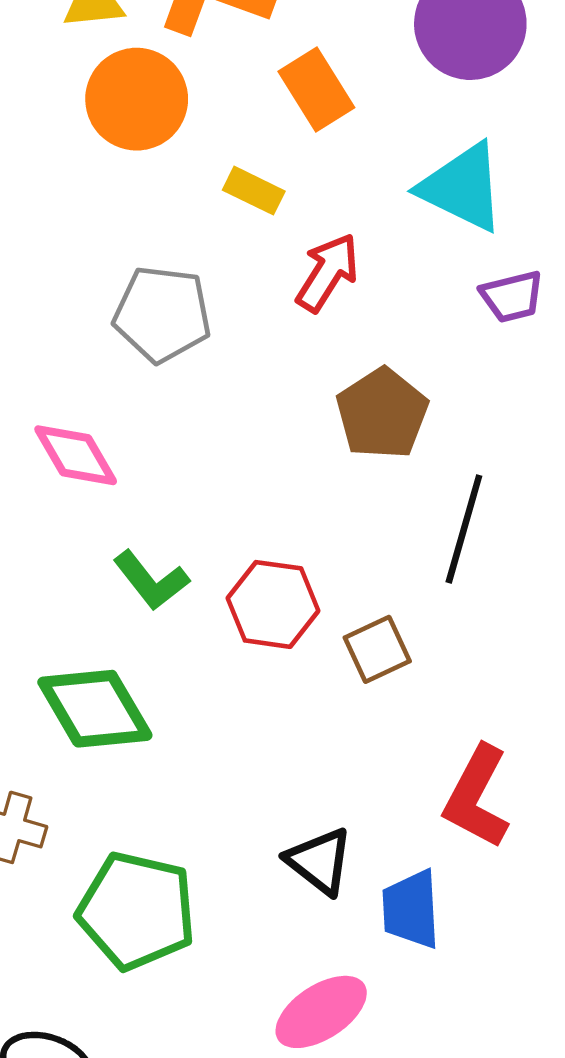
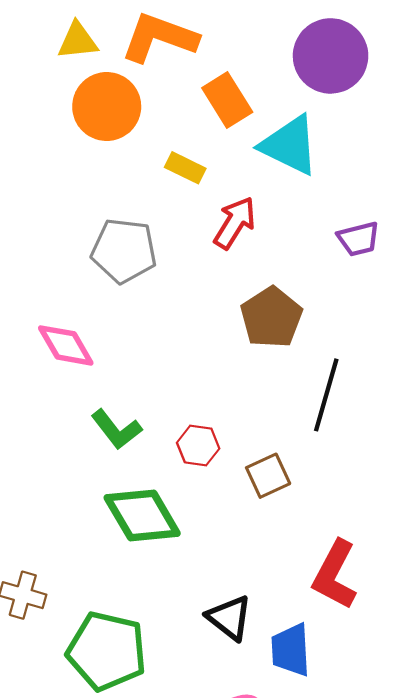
cyan triangle: (462, 187) -> (290, 145), moved
red hexagon: (273, 604) -> (198, 446), size x0.7
green diamond: (95, 709) -> (142, 515), moved

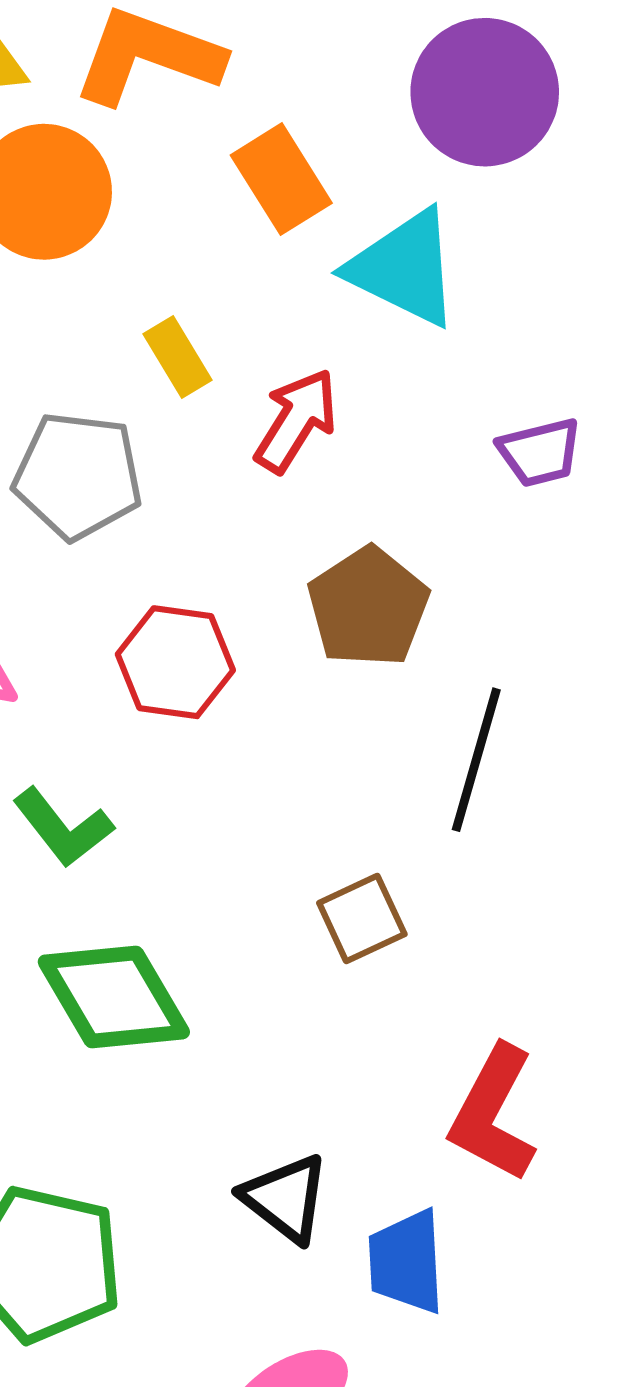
yellow rectangle: (185, 168) -> (177, 357), moved, turned 33
red hexagon: (198, 446) -> (175, 662), moved, size x1.4

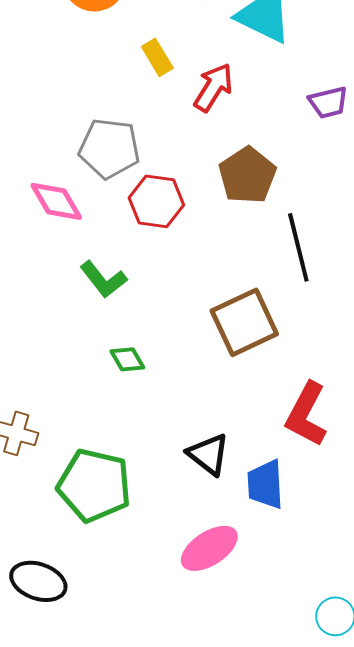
gray pentagon: (78, 476) -> (109, 148), moved
black line: (476, 760) -> (298, 247), turned -30
brown square: (362, 919) -> (244, 322), size x1.6
green diamond: (114, 997) -> (127, 359), size x0.5

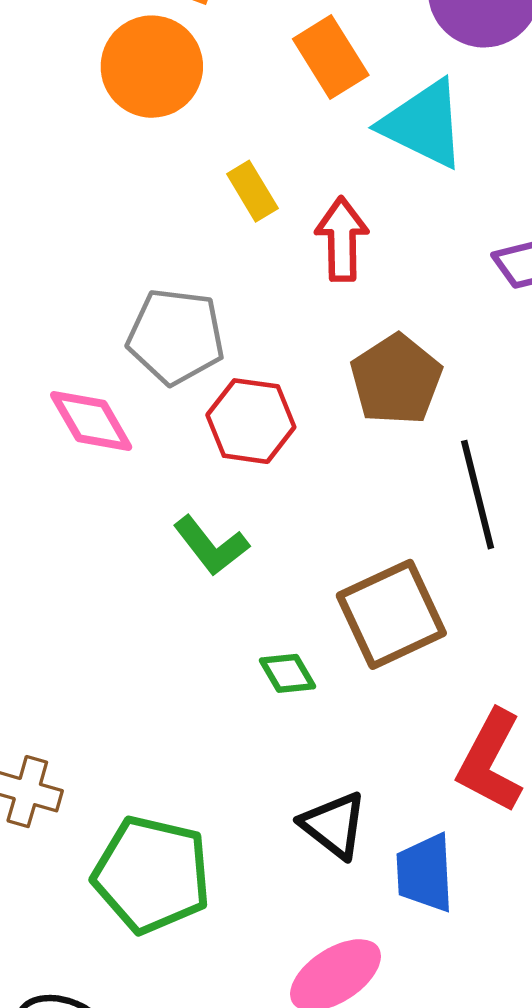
red arrow: (213, 87) -> (342, 239), turned -33
green L-shape: (103, 279) -> (211, 546), moved
green diamond: (127, 359) -> (288, 673), moved

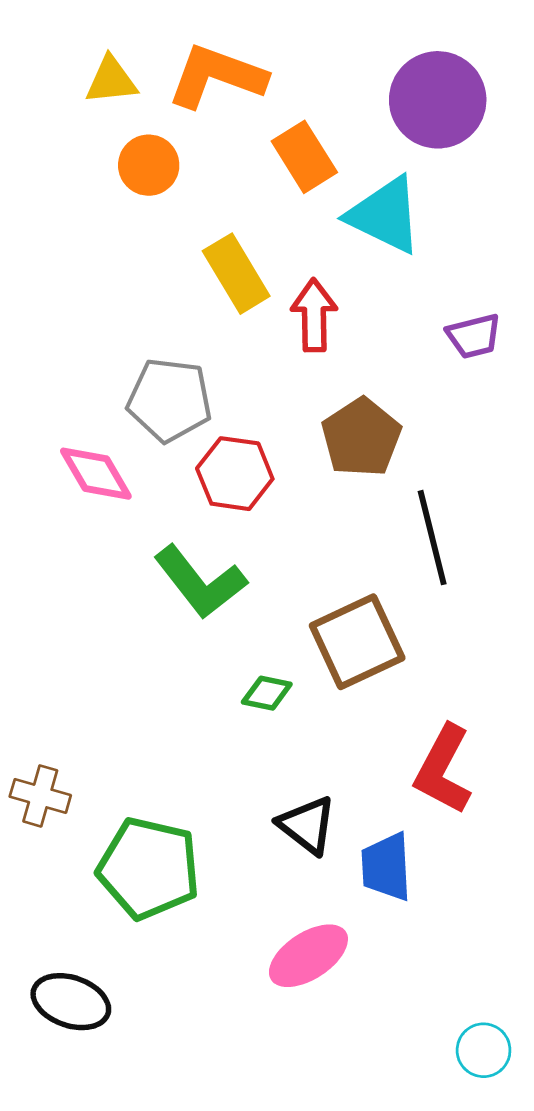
orange circle: (152, 67) -> (149, 165), size x0.7
yellow rectangle: (252, 191) -> (236, 274), size x1.5
green L-shape: (211, 546) -> (200, 582), size x1.4
green diamond: (288, 673) -> (267, 693), turned -48

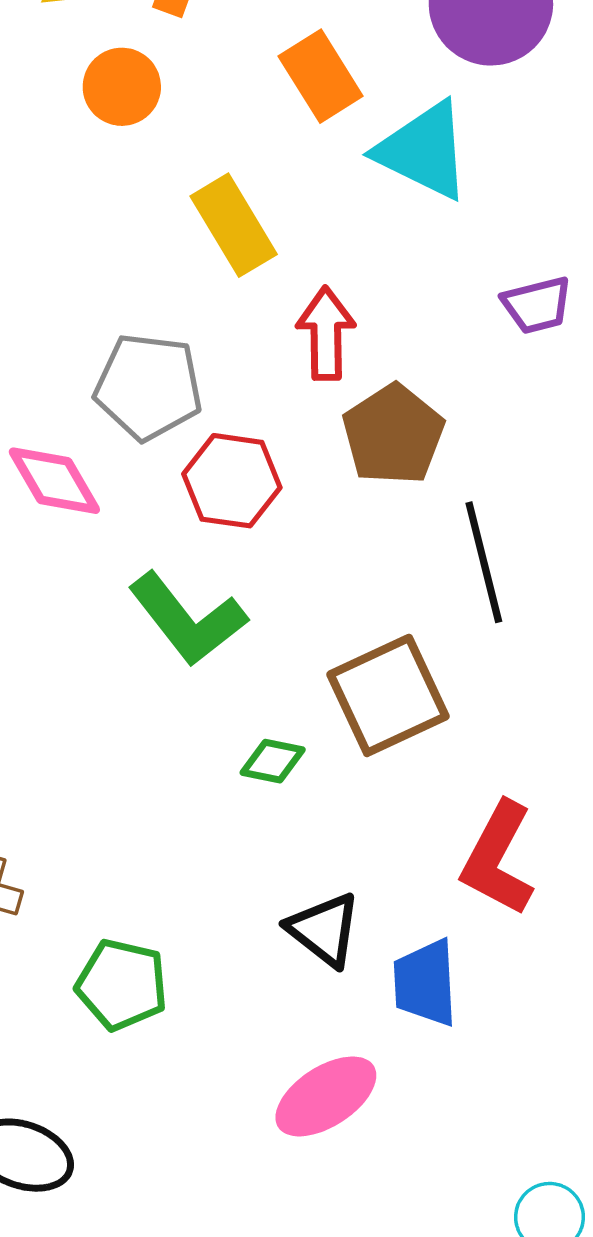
red arrow: (314, 315) -> (326, 333), moved
green pentagon: (149, 868) -> (122, 985), size x0.7

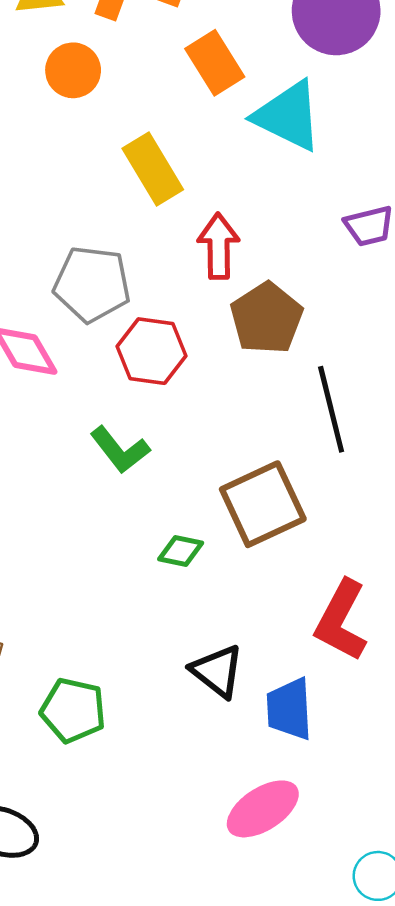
green L-shape: (187, 619) -> (120, 450), size x0.7
pink ellipse: (326, 1096) -> (263, 809), moved

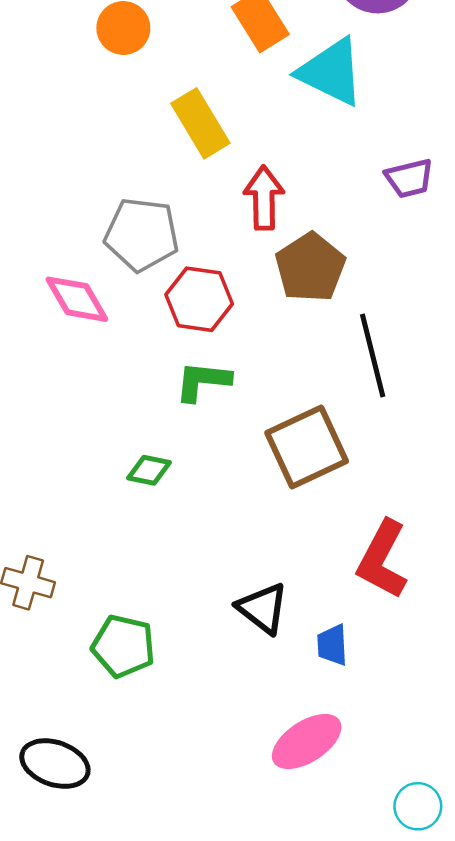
green L-shape: (120, 450) -> (203, 381), moved, turned 134
green diamond: (181, 551) -> (149, 470), moved
blue trapezoid: (289, 709) -> (332, 645), size x0.7

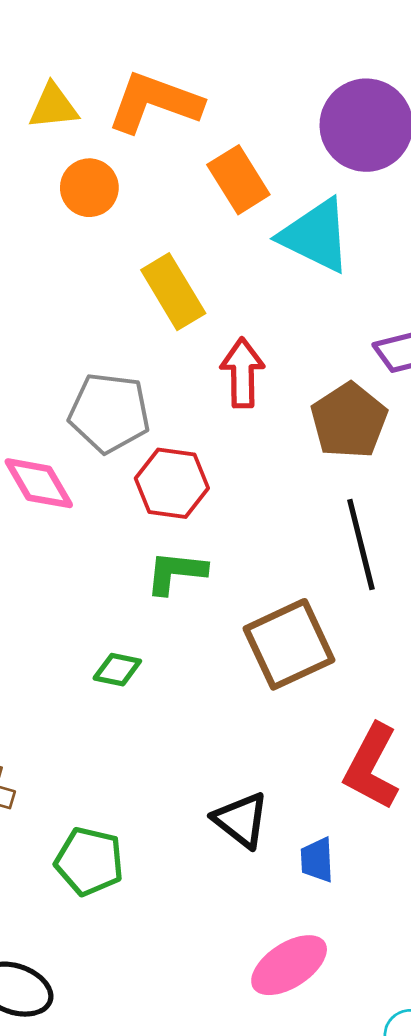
brown pentagon: (310, 267) -> (349, 421), moved

